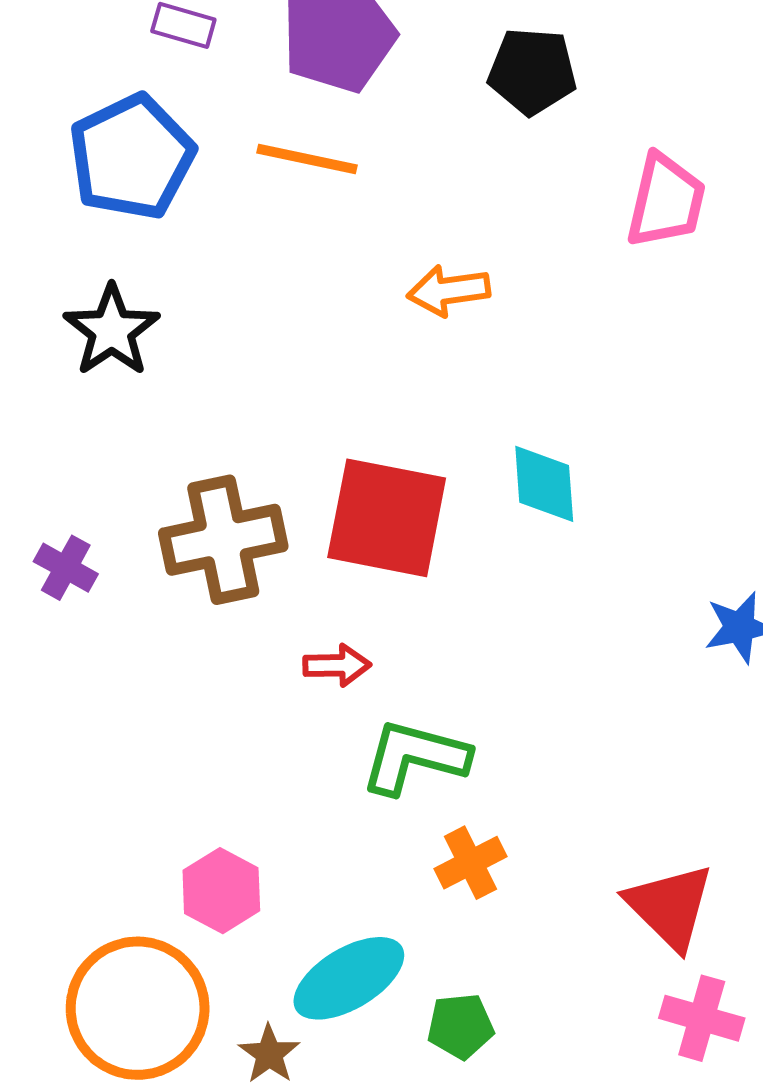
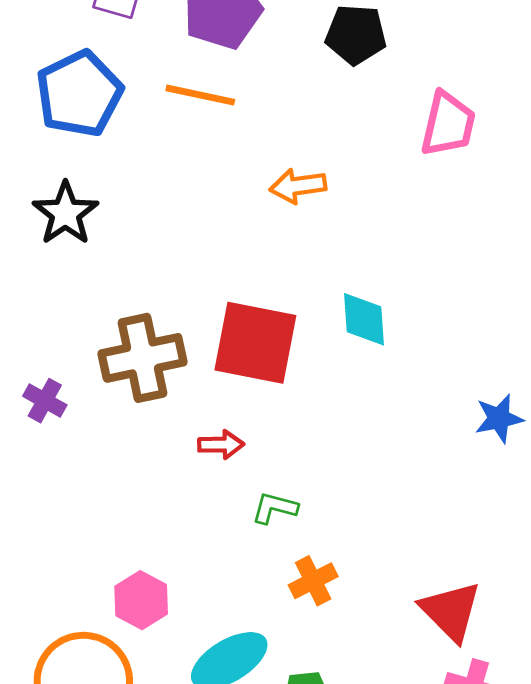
purple cross: (66, 568) -> (45, 401), moved
green L-shape: (415, 757) -> (275, 508), size x0.6

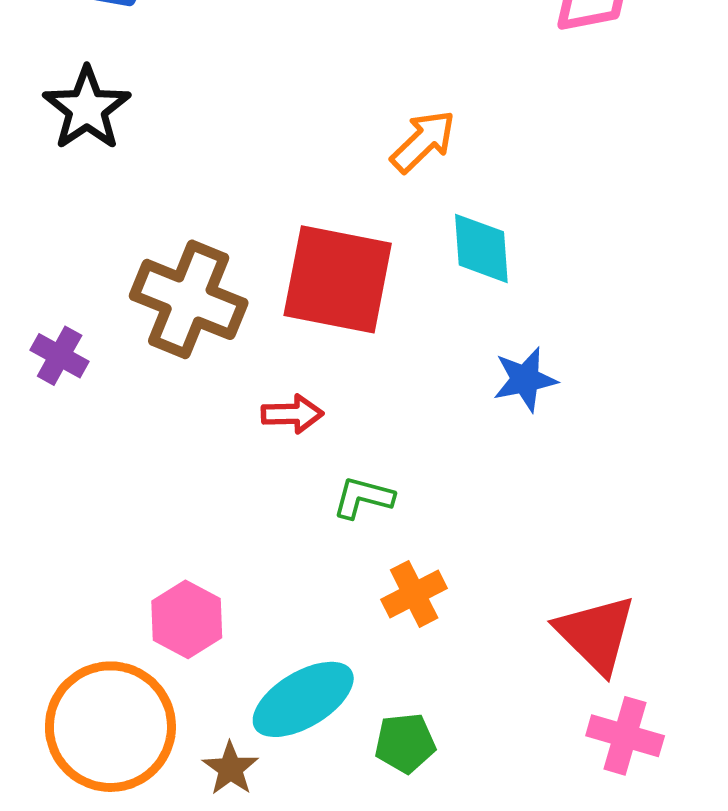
orange arrow: (298, 186) -> (423, 141), moved, turned 144
brown cross: (143, 358) -> (189, 299), turned 34
blue star: (499, 418) -> (525, 379), moved

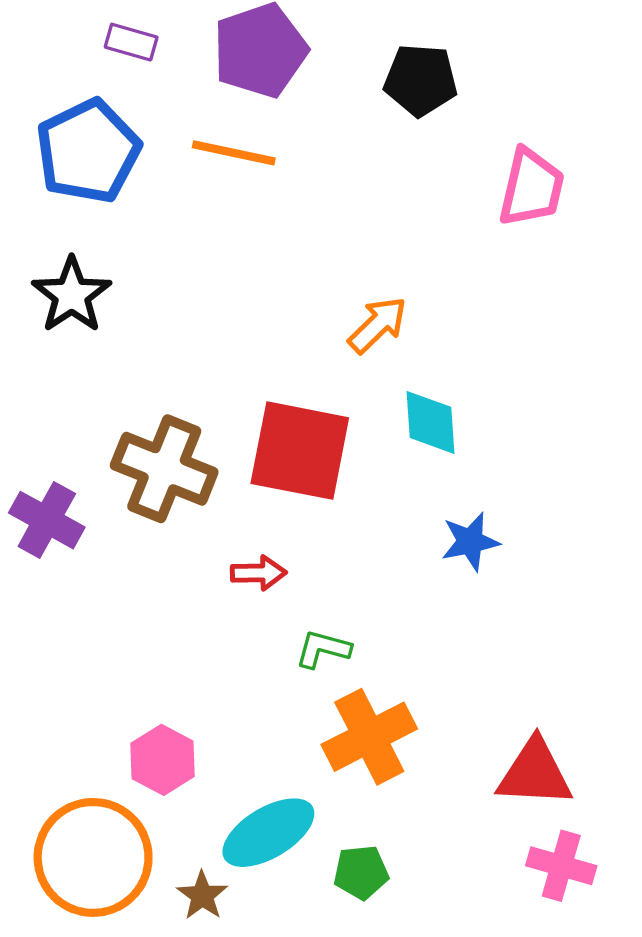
purple cross: (60, 356) -> (47, 520), size x1.4
orange cross: (414, 594) -> (369, 737), size x1.6
red triangle: (596, 634) -> (535, 773), turned -42

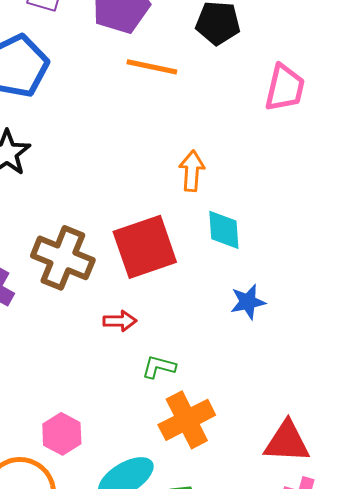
orange line: (234, 153) -> (152, 67), moved
orange arrow: (378, 325) -> (192, 171), turned -42
red square: (300, 451) -> (145, 247), turned -30

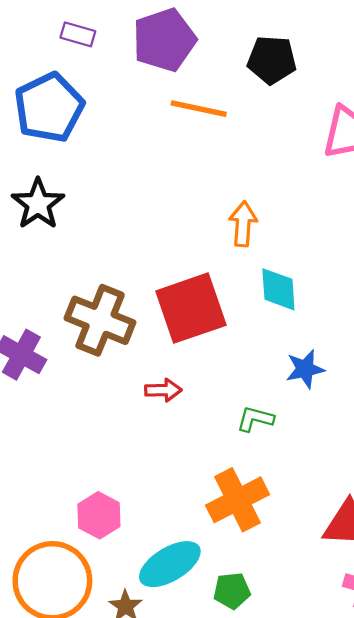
green L-shape: (159, 367) -> (255, 419), moved

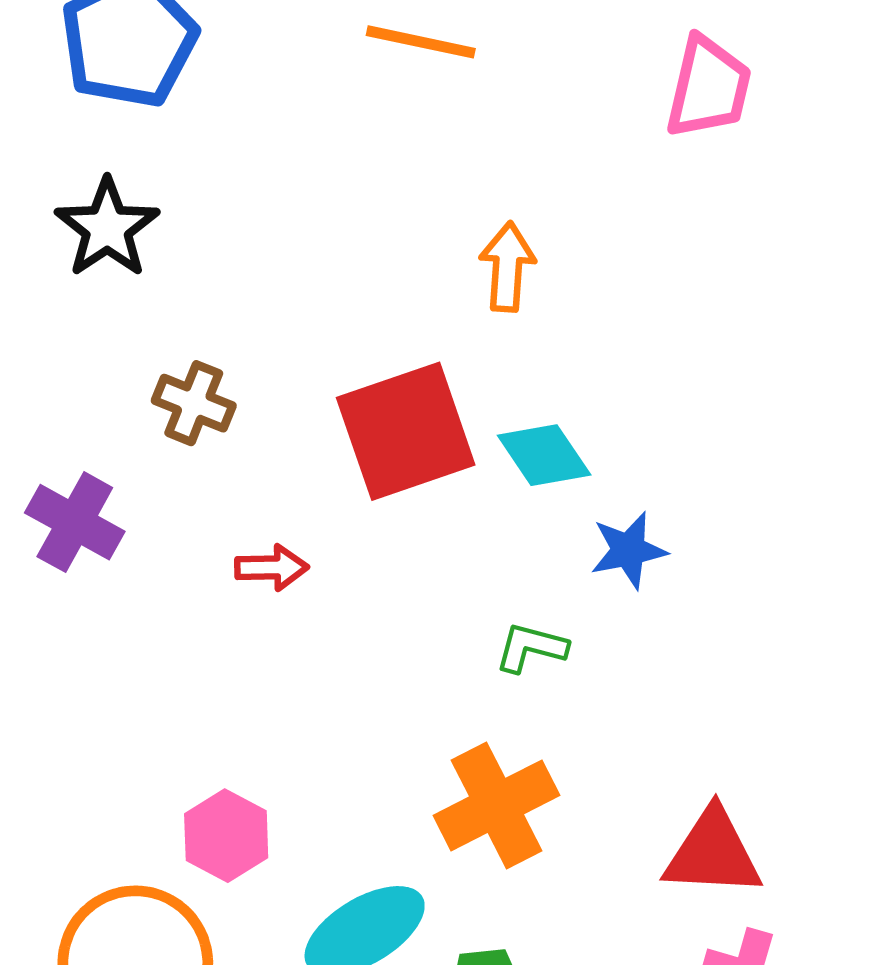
cyan diamond: (278, 289) -> (544, 455), moved, turned -30
brown cross: (100, 320) -> (194, 403), moved, size x0.6
red arrow: (163, 390) -> (272, 568), moved

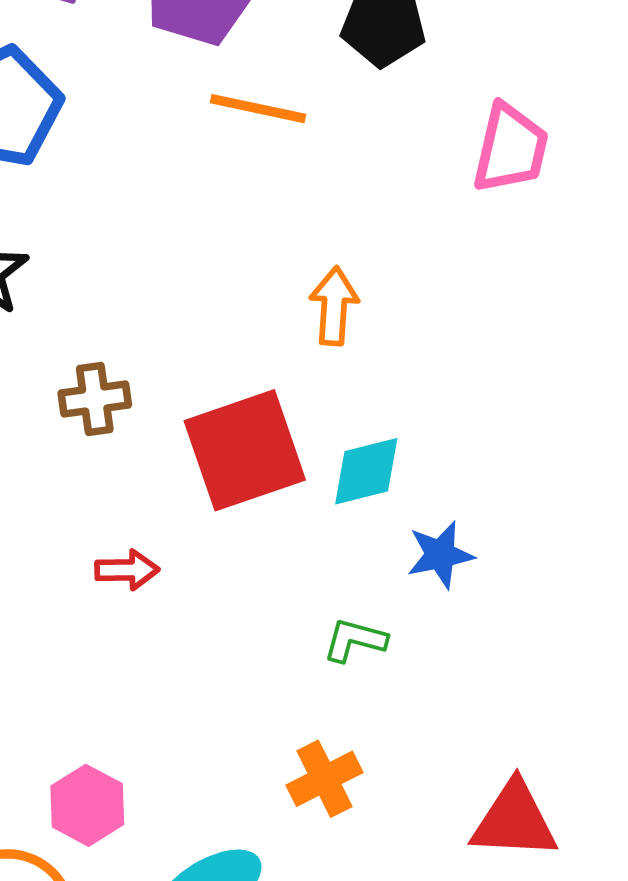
brown cross: (194, 403) -> (95, 399), moved, turned -30
cyan diamond: (544, 455) -> (366, 471), turned -70
orange cross: (497, 805) -> (324, 779), size x0.7

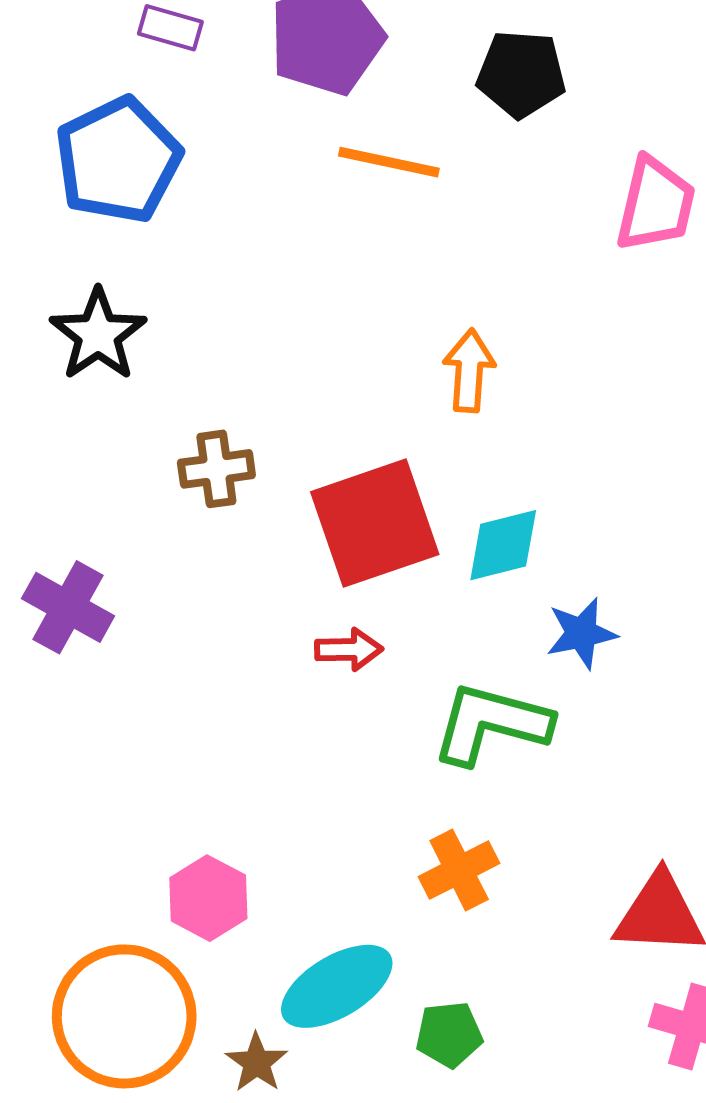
red arrow: (127, 570) -> (349, 649), moved
green L-shape: (355, 640) -> (491, 724), size x1.8

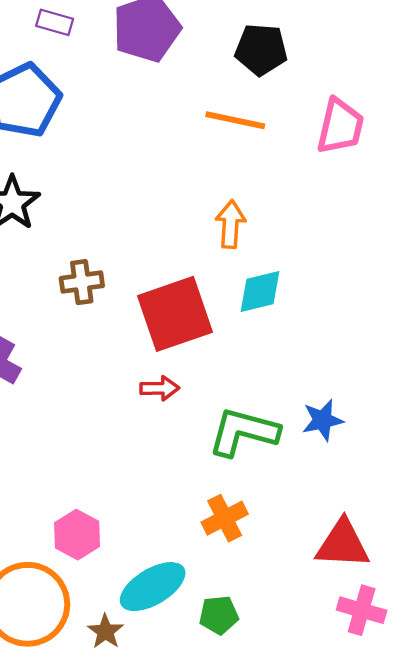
orange line: (389, 162) -> (235, 120), moved
cyan diamond: (503, 545) -> (260, 291), moved
blue star: (581, 633) -> (323, 420), moved

